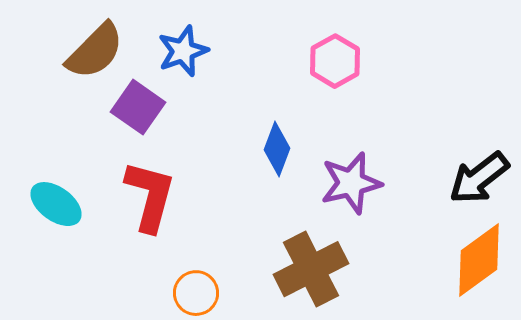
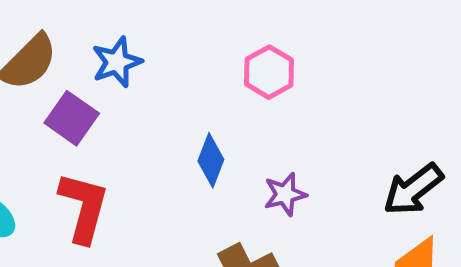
purple star: (351, 183) -> (285, 194), size x0.7

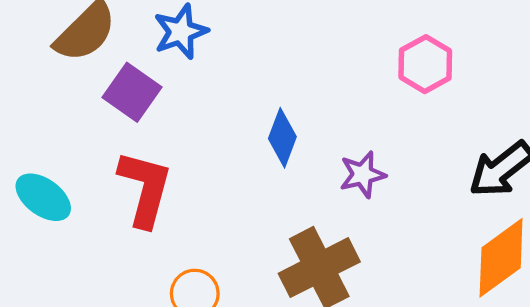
pink hexagon: (269, 72) -> (425, 64), moved

